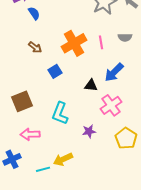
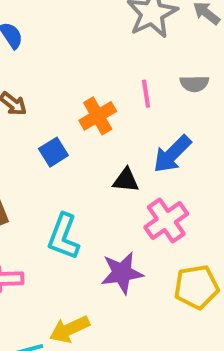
orange cross: (74, 43) -> (98, 116), moved, size x0.7
purple star: (89, 131) -> (122, 273), size x1.5
yellow pentagon: (126, 138) -> (196, 287), turned 30

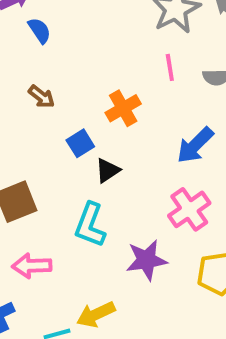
pink line: (146, 94) -> (170, 67), moved
black triangle: (126, 180) -> (108, 171), moved, turned -40

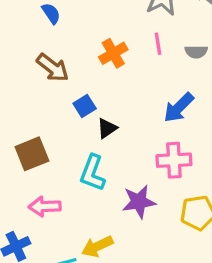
brown arrow: (41, 97) -> (53, 68), size x1.5
orange cross: (123, 108) -> (113, 53), moved
pink cross: (189, 209) -> (174, 160), turned 32

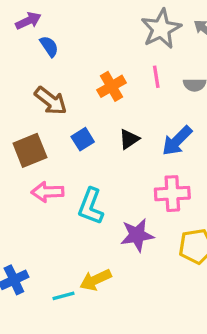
black triangle: (107, 128) -> (129, 139), moved
brown square: (32, 154) -> (30, 150), moved
pink arrow: (45, 206) -> (48, 192), moved

